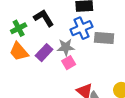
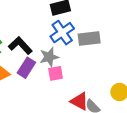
black L-shape: (44, 18) -> (20, 46), moved
pink square: (69, 63) -> (56, 73), turned 32

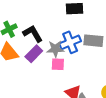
blue cross: (62, 33) -> (70, 42), moved

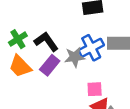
pink square: (58, 64) -> (95, 89), moved

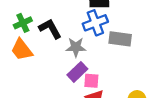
blue cross: (91, 48) -> (95, 23), moved
purple rectangle: (50, 65) -> (77, 72), moved

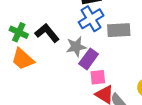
green cross: (23, 23) -> (19, 32), turned -30
purple rectangle: (77, 72) -> (89, 59), moved

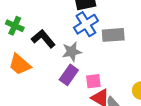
green cross: (19, 32) -> (15, 26), moved
purple rectangle: (89, 59) -> (69, 75), moved

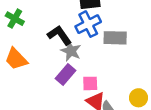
black L-shape: (43, 39) -> (59, 35), moved
gray star: (72, 52) -> (71, 51), turned 30

